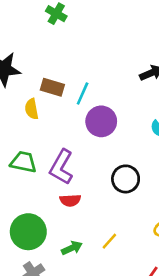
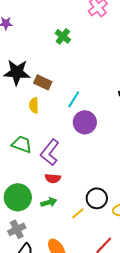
brown rectangle: (52, 87) -> (43, 82), moved
black circle: (126, 179) -> (97, 198), moved
green arrow: (72, 248) -> (49, 202), moved

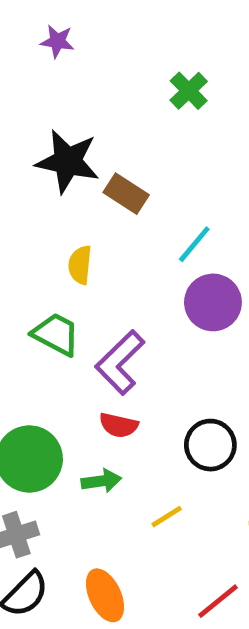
yellow semicircle: (34, 105) -> (80, 265), moved
black circle: (97, 198) -> (210, 445), moved

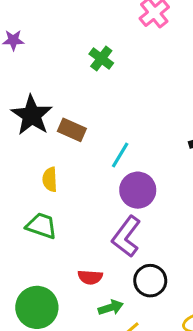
black star: (68, 161) -> (32, 115), turned 30
purple L-shape: (120, 362) -> (126, 236), moved
green arrow: (101, 481) -> (111, 308), moved

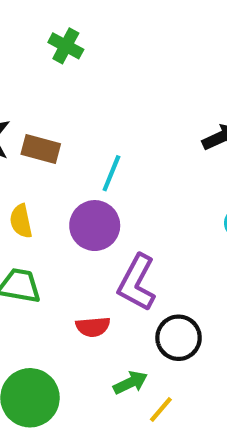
purple circle: (138, 190) -> (95, 226), moved
red semicircle: (90, 277) -> (93, 327), moved

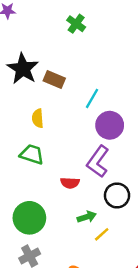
purple circle: (95, 226) -> (110, 125), moved

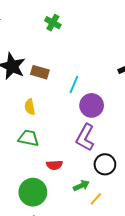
red semicircle: (70, 183) -> (54, 165), moved

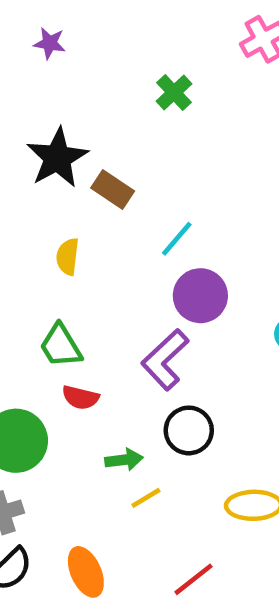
green trapezoid: (28, 138) -> (61, 346), moved, turned -150

